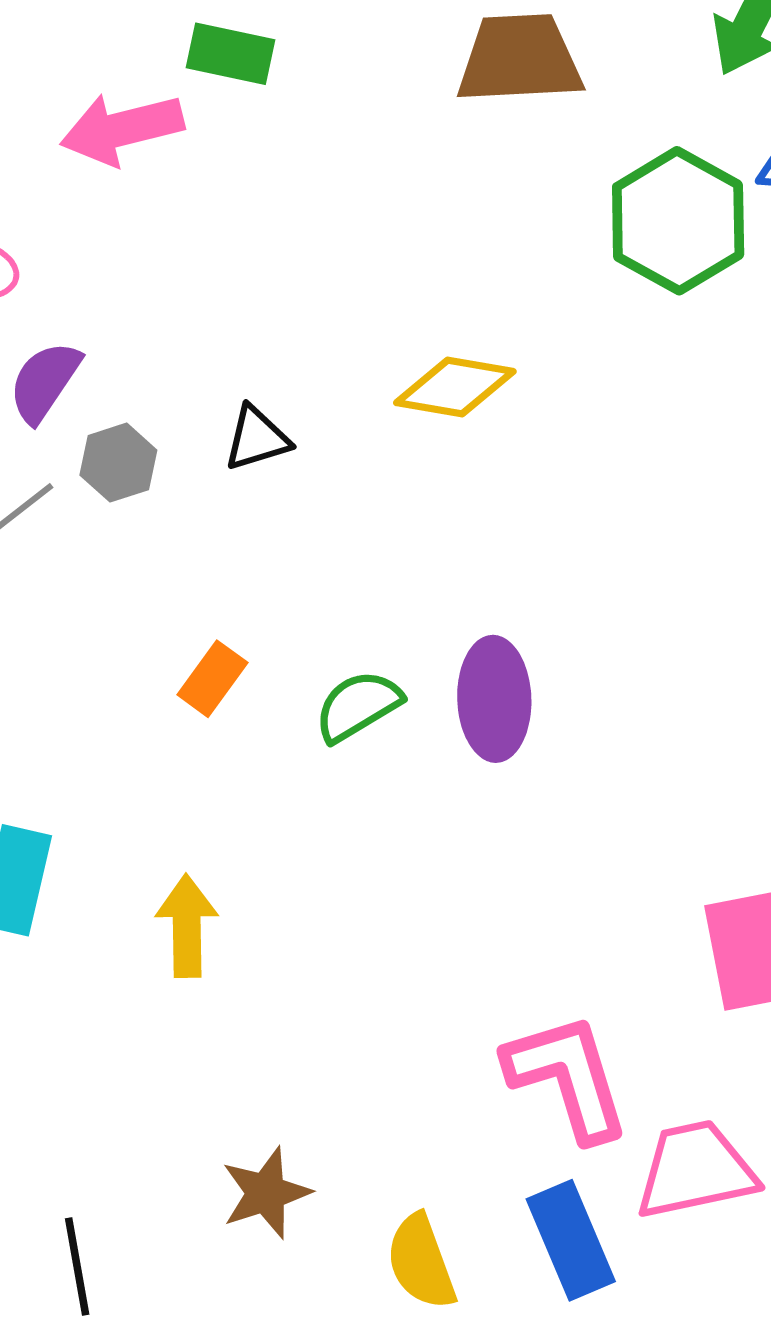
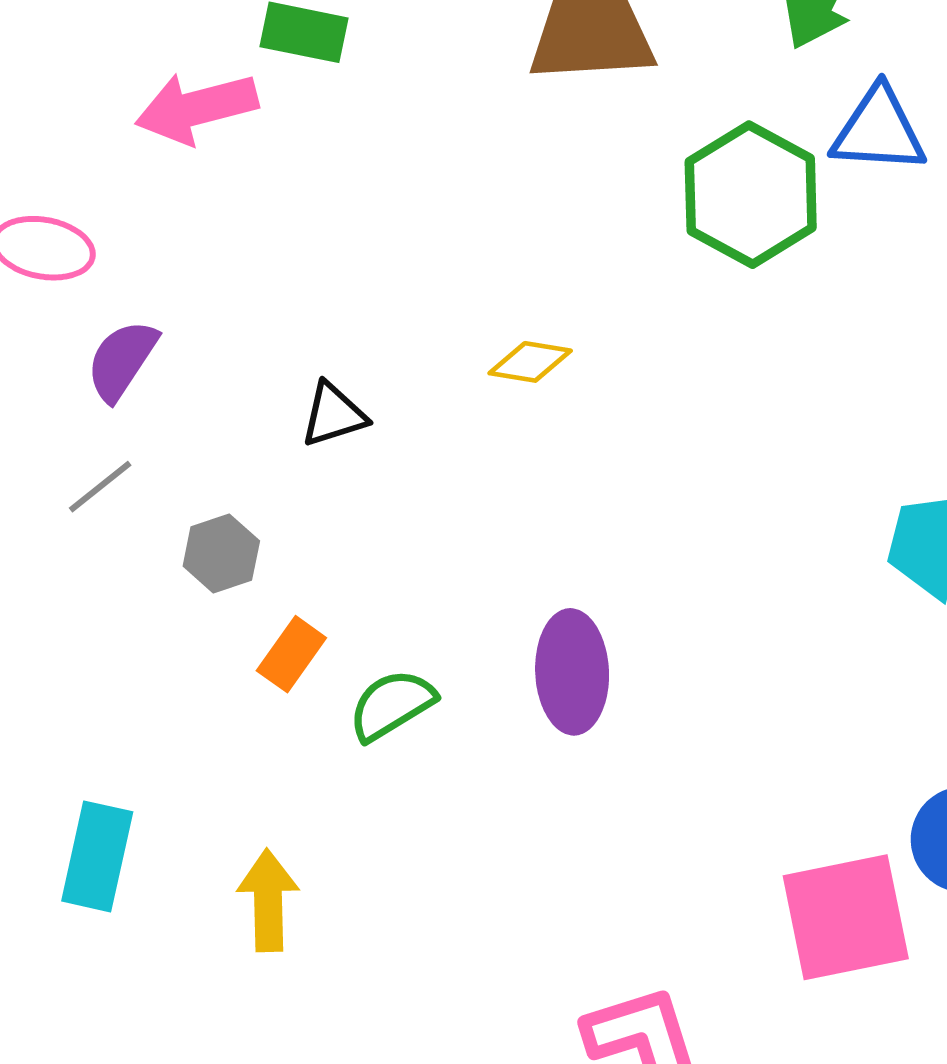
yellow diamond: (455, 387) -> (530, 362), size x0.7
gray hexagon: (118, 463) -> (221, 553), moved
green semicircle: (358, 706) -> (392, 705), moved

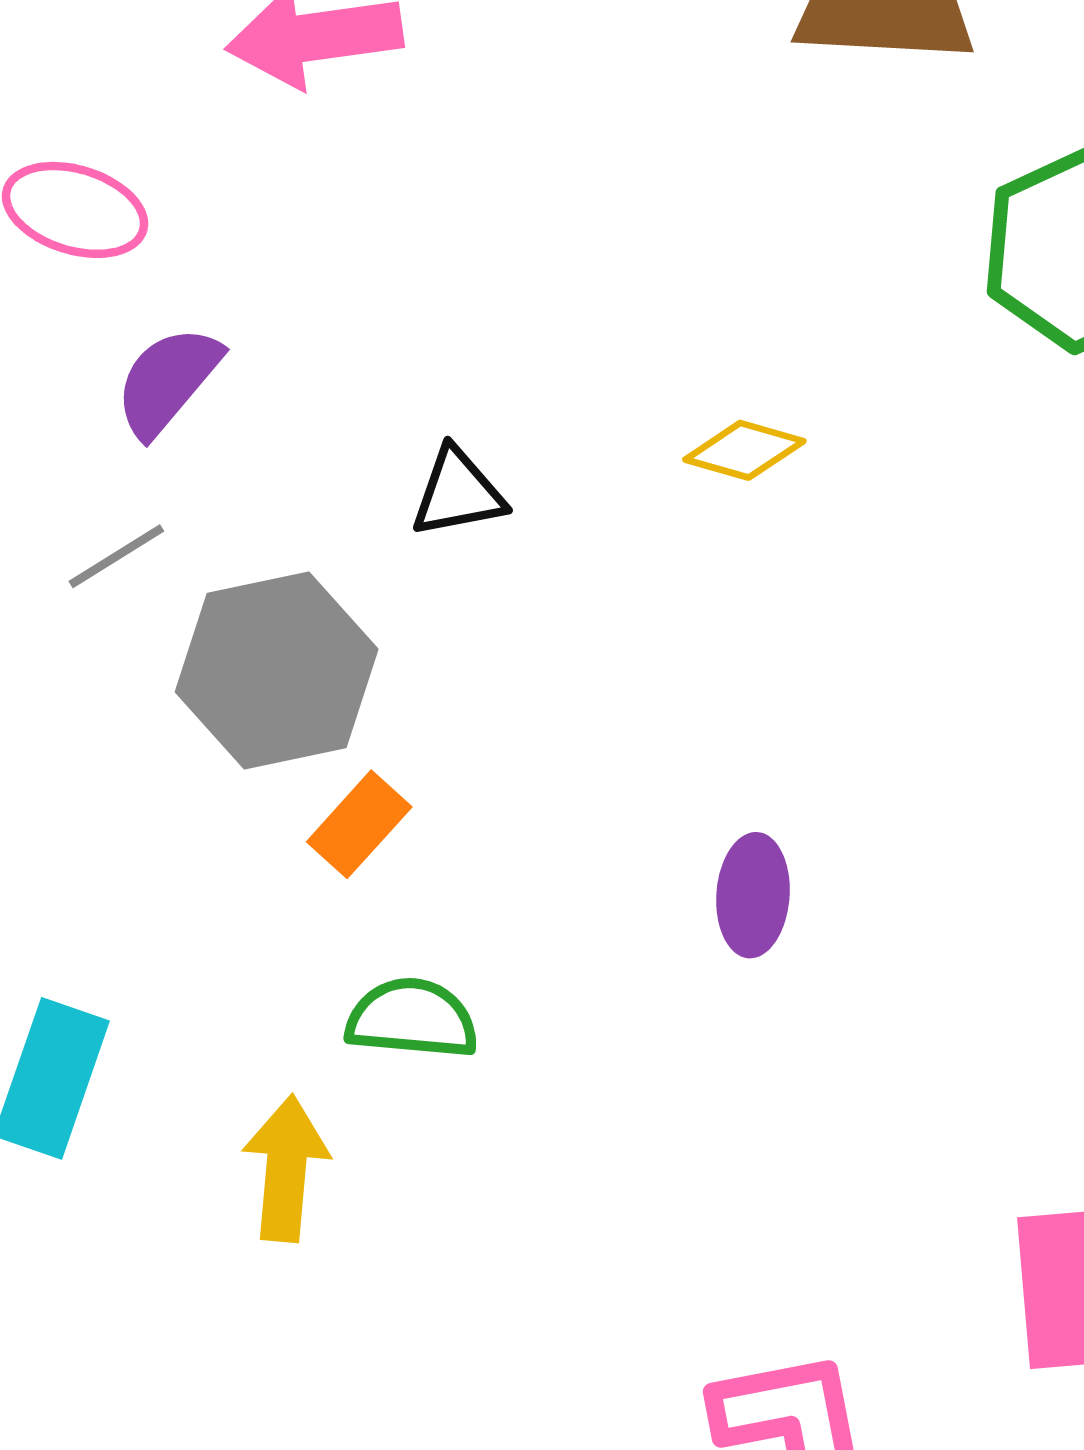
gray hexagon: (221, 553) -> (277, 671), size x1.8
purple ellipse: (572, 672) -> (753, 895), size x0.7
green semicircle: (392, 705) -> (412, 1019), moved, turned 30

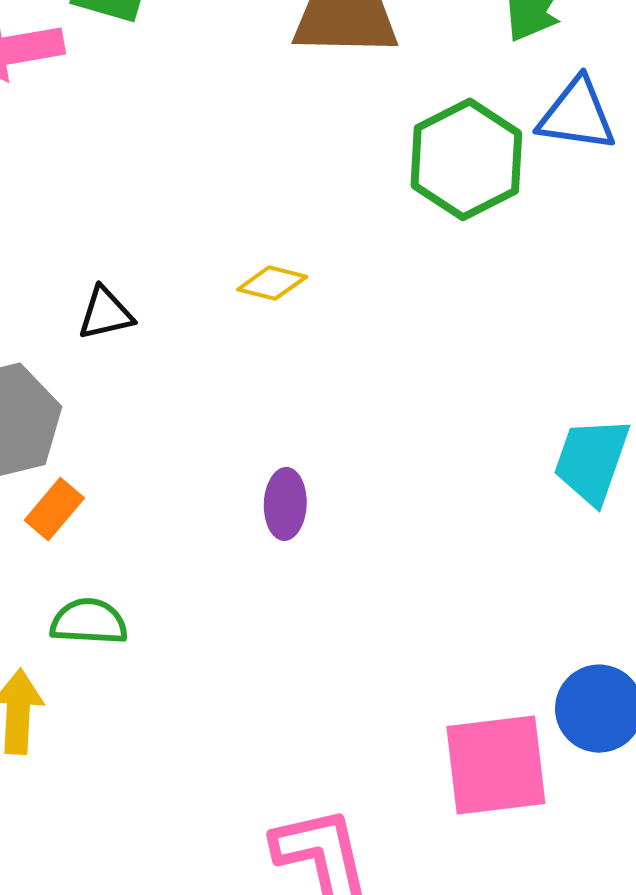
purple ellipse: (753, 895) -> (285, 504), moved

